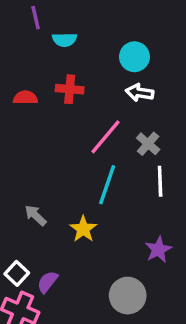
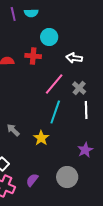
cyan semicircle: (65, 40) -> (31, 13), moved
cyan circle: (134, 57) -> (49, 37), moved
purple semicircle: (47, 282) -> (32, 180), moved

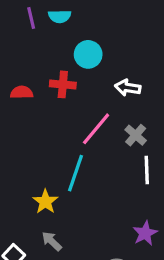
cyan line: (55, 112) -> (75, 173), moved
gray arrow: (13, 130) -> (52, 241), moved
yellow star: (41, 138) -> (45, 202), moved

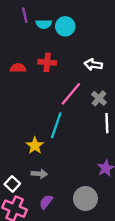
cyan semicircle: (60, 16) -> (44, 24), moved
cyan circle: (88, 54) -> (65, 26), moved
gray arrow: (52, 241) -> (39, 174), turned 140

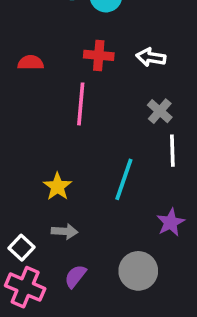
red cross: (47, 62) -> (99, 55), moved
pink line: (71, 94) -> (81, 104), moved, turned -35
cyan line: (56, 125) -> (124, 179), moved

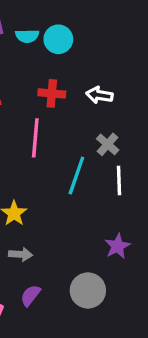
cyan line: (124, 179) -> (76, 176), moved

